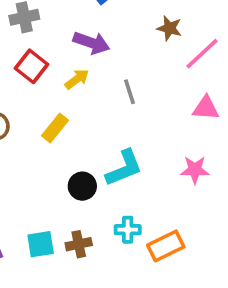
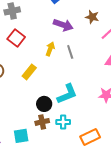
purple arrow: (91, 43) -> (63, 25), moved
yellow arrow: (77, 79) -> (50, 49), moved, turned -32
cyan cross: (128, 230) -> (63, 122), moved
brown cross: (79, 244) -> (42, 122), moved

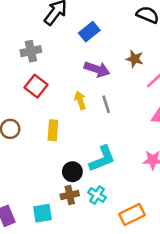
yellow arrow: (50, 49) -> (80, 100), turned -40
yellow rectangle: (29, 72) -> (53, 130), turned -35
cyan cross: (63, 122) -> (97, 195), turned 32

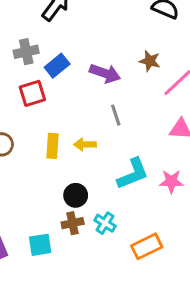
blue rectangle: (89, 32) -> (57, 66), moved
red square: (36, 86) -> (32, 93), turned 35
yellow arrow: (80, 100) -> (85, 144), moved, turned -72
cyan L-shape: (102, 159) -> (133, 174), moved

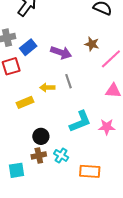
yellow arrow: (85, 144) -> (47, 88), moved
yellow rectangle: (52, 146) -> (25, 102), turned 63
orange rectangle: (147, 246) -> (90, 171), turned 30

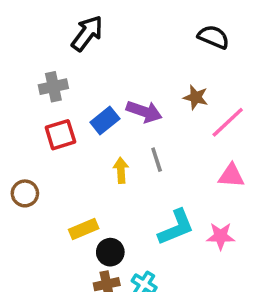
blue rectangle: (28, 47) -> (105, 120), moved
yellow arrow: (47, 88) -> (121, 170), turned 88
yellow rectangle: (25, 102) -> (84, 229), moved

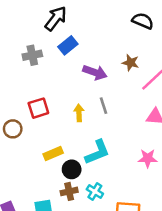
blue rectangle: (105, 120) -> (68, 45), moved
red square: (60, 135) -> (38, 108), moved
cyan L-shape: (176, 227) -> (97, 152), moved

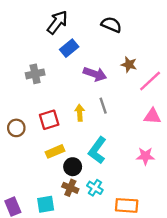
black semicircle: (143, 21) -> (111, 25), moved
gray cross: (32, 55) -> (35, 74), moved
red square: (38, 108) -> (49, 120), moved
cyan L-shape: (97, 152) -> (97, 150), turned 148
brown cross: (69, 191) -> (70, 188), turned 35

